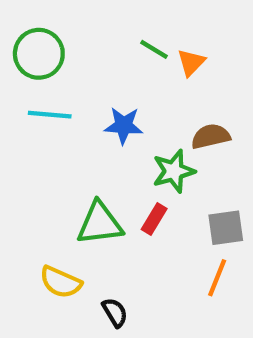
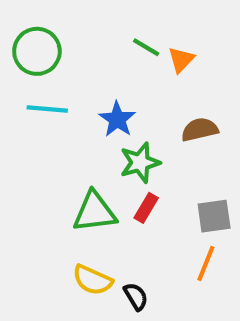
blue star: (124, 126) -> (117, 119), turned 30
green star: (174, 171) -> (140, 163), moved
yellow semicircle: (61, 282) -> (93, 280), moved
black semicircle: (115, 313) -> (136, 296), moved

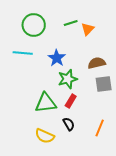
green line: (146, 47) -> (71, 23), turned -48
green circle: (37, 51) -> (34, 25), moved
gray square: (214, 216) -> (104, 84), moved
black semicircle: (136, 296) -> (69, 124), moved

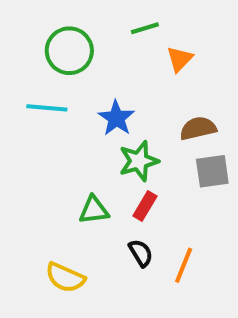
green line: (71, 23) -> (145, 28), moved
green triangle: (46, 103) -> (94, 210), size x0.7
orange line: (100, 128) -> (184, 265), moved
yellow semicircle: (45, 136) -> (65, 277), moved

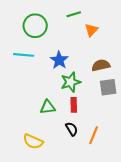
red rectangle: (145, 206) -> (74, 105), turned -32

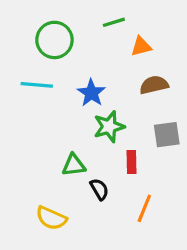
orange triangle: (91, 30) -> (141, 46), turned 32
brown semicircle: (101, 65) -> (154, 85), moved
red rectangle: (74, 105) -> (131, 162), moved
black semicircle: (72, 129) -> (99, 189), moved

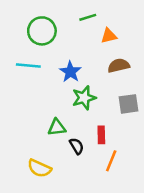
red rectangle: (131, 162) -> (101, 135), moved

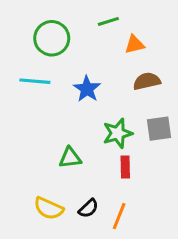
green star: (84, 98) -> (118, 133), moved
black semicircle: (77, 146) -> (89, 208), moved, turned 77
orange line: (111, 161) -> (119, 216), moved

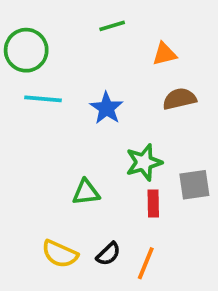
green line: (108, 21) -> (112, 26), moved
green circle: (52, 38) -> (26, 50), moved
gray square: (159, 129) -> (194, 185), moved

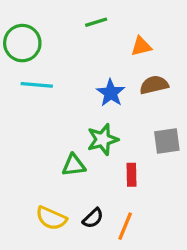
blue star: (107, 108) -> (111, 93), moved
green star: (144, 162) -> (103, 139), moved
gray square: (194, 185) -> (167, 141), moved

